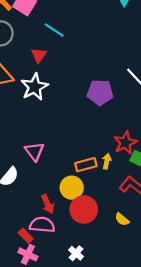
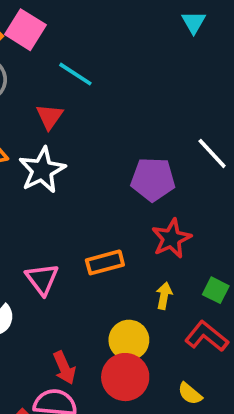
red star: (125, 143) -> (171, 238), moved
orange rectangle: (86, 165) -> (105, 262), moved
yellow circle: (72, 188) -> (129, 340), moved

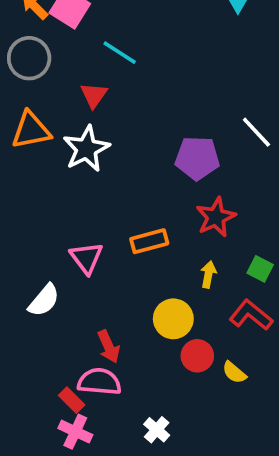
red circle: (125, 377) -> (197, 356), moved, size x0.7

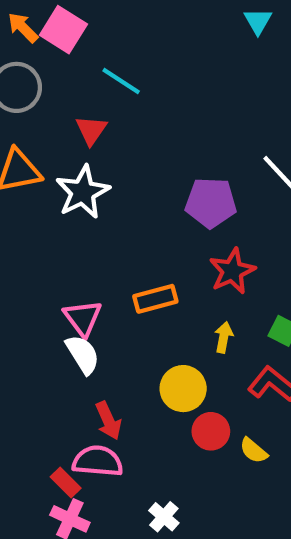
white semicircle: (44, 300) -> (83, 354), moved, turned -72

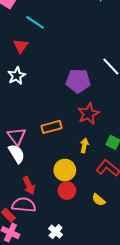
white star: (83, 192) -> (17, 76), size x0.7
red circle: (211, 431) -> (67, 191), moved

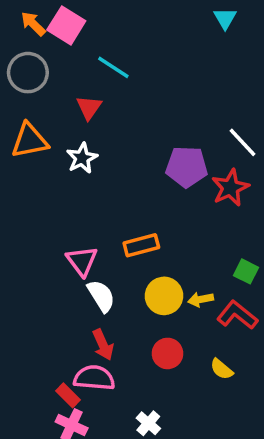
red star: (88, 114) -> (230, 188), moved
yellow arrow: (84, 145) -> (201, 299), moved, turned -112
white semicircle: (17, 154) -> (101, 296), moved
yellow circle: (65, 170) -> (164, 296), moved

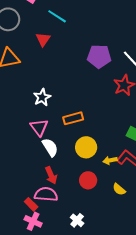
white star: (82, 158) -> (42, 97), moved
purple pentagon: (187, 167) -> (99, 56), moved
yellow arrow: (201, 299) -> (110, 160), moved

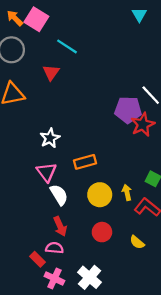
purple pentagon: (99, 56) -> (128, 110), moved
yellow arrow: (110, 160) -> (127, 192), moved, turned 88
pink semicircle: (46, 194) -> (54, 248), size x0.7
white cross: (77, 220) -> (90, 277), size x1.5
pink cross: (33, 221) -> (54, 278), moved

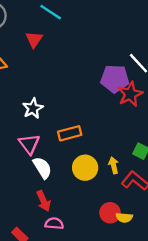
red circle: (102, 232) -> (110, 213), moved
yellow semicircle: (137, 242) -> (124, 218), turned -35
pink semicircle: (54, 248) -> (54, 223), moved

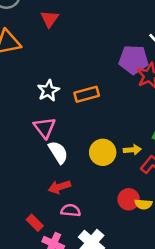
orange rectangle: (70, 133) -> (87, 94), moved
yellow arrow: (114, 165) -> (132, 150), turned 98
red arrow: (44, 201) -> (59, 187), turned 96

